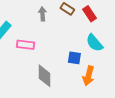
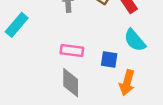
pink rectangle: (25, 45) -> (72, 51), moved

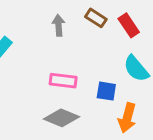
gray diamond: (71, 83) -> (62, 118), turned -68

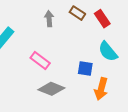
pink rectangle: (63, 81) -> (40, 61), moved, turned 30

